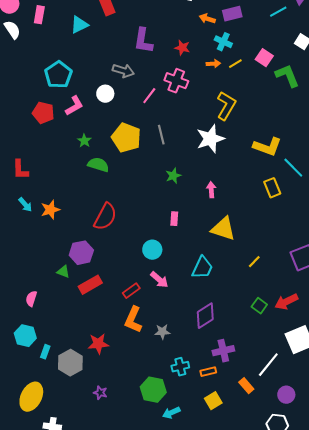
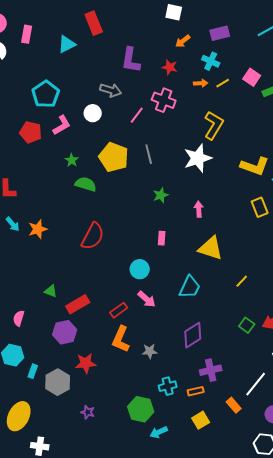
orange arrow: (207, 19) -> (183, 41), moved, turned -56
purple hexagon: (81, 253) -> (65, 332), moved

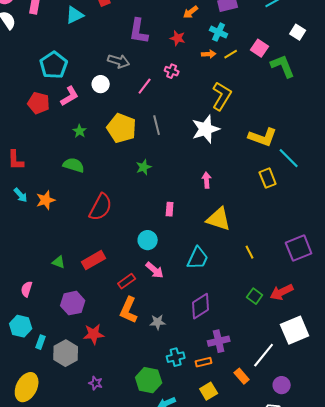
pink cross: (164, 100) -> (172, 71), size x0.6
green semicircle: (86, 184) -> (74, 165), moved
green star: (161, 195) -> (144, 167), moved
yellow line: (242, 281) -> (250, 252), turned -72
red rectangle: (78, 304) -> (94, 260), moved

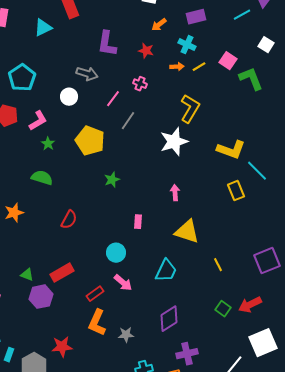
pink L-shape: (70, 96) -> (38, 121), moved
gray line: (157, 125) -> (128, 121), moved, turned 48
red semicircle: (101, 207) -> (69, 220), size x0.7
purple hexagon: (73, 303) -> (41, 297), moved

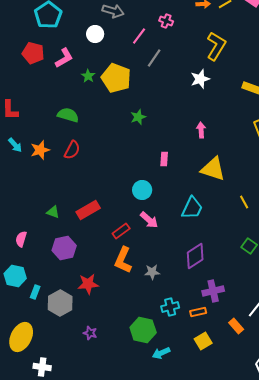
white star: (174, 142) -> (200, 79), size x0.7
green star: (48, 144) -> (88, 76), moved
red semicircle: (69, 220) -> (72, 150), moved
purple hexagon: (41, 297) -> (64, 248), moved

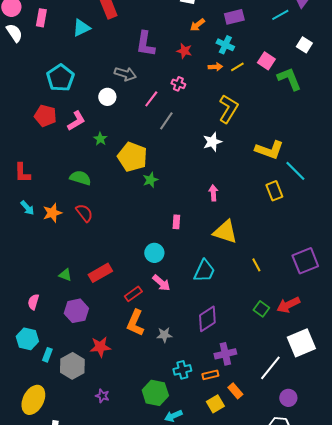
yellow pentagon: (116, 78) -> (132, 157), moved
red semicircle: (72, 150) -> (84, 213), turned -66
orange rectangle: (236, 326) -> (235, 391), moved

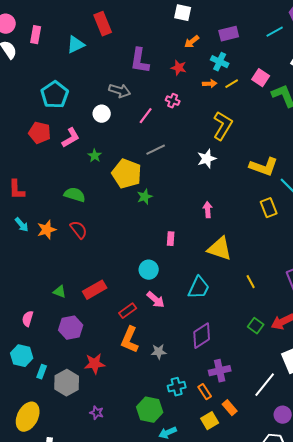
gray line: (166, 121) -> (156, 150), moved, turned 30
orange rectangle: (210, 375) -> (205, 392), turned 70

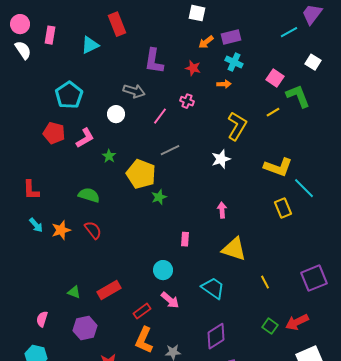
purple rectangle: (229, 34) -> (231, 37), moved
yellow line: (232, 84) -> (273, 112), moved
cyan trapezoid: (199, 288) -> (213, 288), turned -80

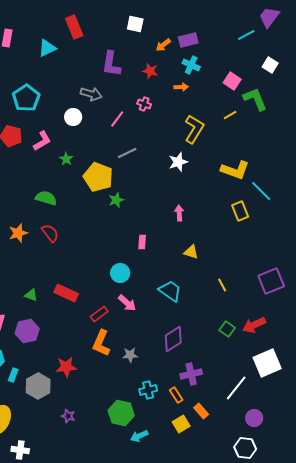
white square: (197, 13) -> (135, 24), moved
yellow triangle: (234, 249) -> (191, 252), size x0.6
red rectangle: (109, 290) -> (66, 293), turned 55
purple hexagon: (85, 328) -> (27, 331), moved

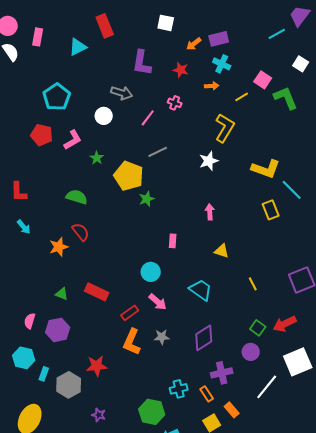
yellow line: (230, 115) -> (242, 97), moved
orange star: (18, 233) -> (59, 247), moved
gray star: (130, 355) -> (162, 337), moved
purple circle: (254, 418) -> (251, 352), moved

